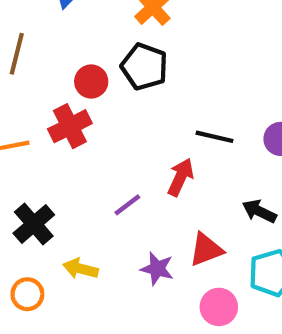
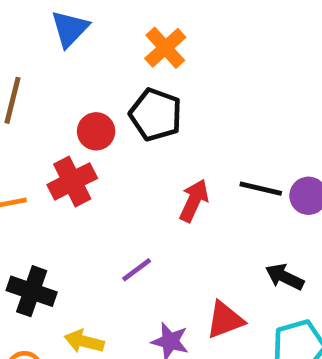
black line: (215, 137) -> (261, 189), moved
red arrow: (181, 177) -> (194, 201), moved
black cross: (34, 224) -> (32, 291), turned -30

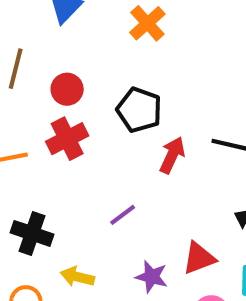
black pentagon: (156, 115) -> (139, 110), moved
red circle: (96, 131) -> (67, 89), moved

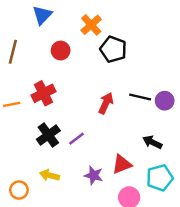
red circle: (67, 89) -> (61, 51), moved
black pentagon: (139, 110) -> (113, 49), moved
black cross: (32, 233) -> (48, 135), moved, turned 35

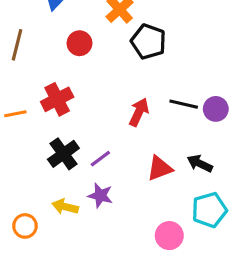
red triangle: (122, 164) -> (160, 168), moved
purple star: (94, 175) -> (100, 195), moved

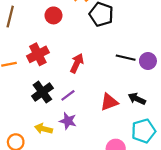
red arrow: (139, 112) -> (77, 63), moved

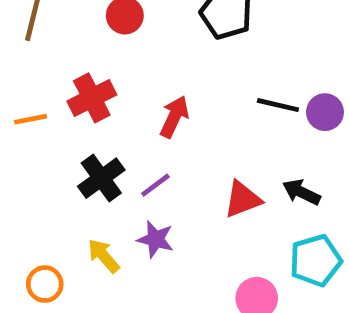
yellow arrow: (43, 129) -> (104, 256), turned 35

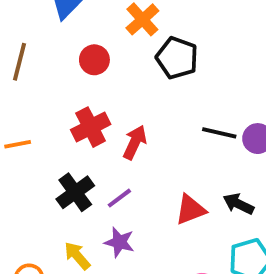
red cross: (92, 98) -> (91, 127), moved

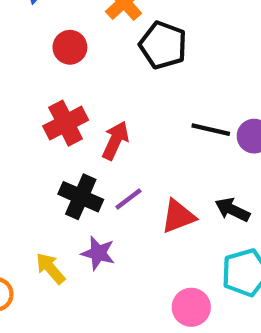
black cross: (75, 192) -> (81, 197), moved, turned -30
purple line: (119, 198) -> (128, 199), moved

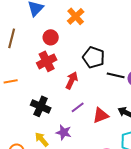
black pentagon: (163, 45) -> (94, 57), moved
red cross: (66, 123) -> (47, 61), moved
black cross: (81, 197) -> (41, 106), moved

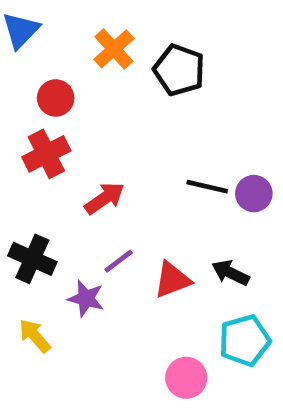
black pentagon: (94, 57) -> (179, 70), moved
red arrow: (72, 80) -> (105, 198), turned 30
purple star: (64, 132) -> (86, 298), moved

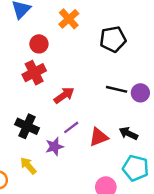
black pentagon: (179, 70) -> (113, 39), moved, turned -30
purple star: (86, 298) -> (54, 147), turned -30
cyan pentagon: (245, 340) -> (136, 168), turned 30

